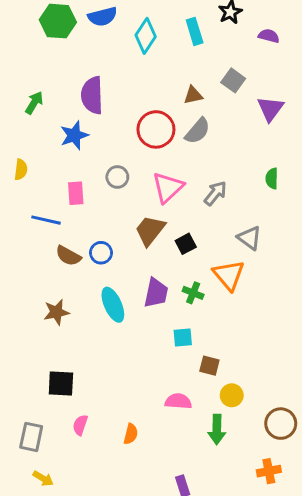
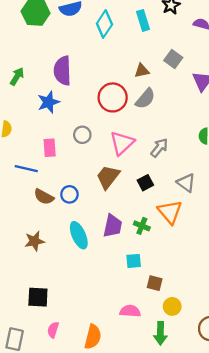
black square: (186, 244) -> (145, 183), moved
orange semicircle: (131, 434) -> (93, 337), size x1.5

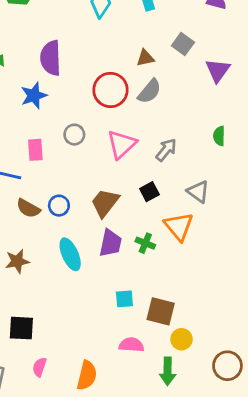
brown trapezoid: (108, 177) -> (105, 203), moved
cyan square: (134, 261) -> (124, 299), moved
brown square: (155, 283) -> (161, 311), size x1.5

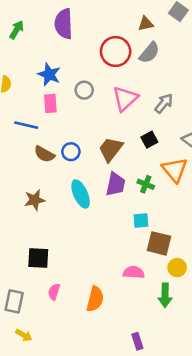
blue star: (34, 96) -> (49, 74), moved, turned -30
cyan square: (124, 299) -> (141, 220), moved

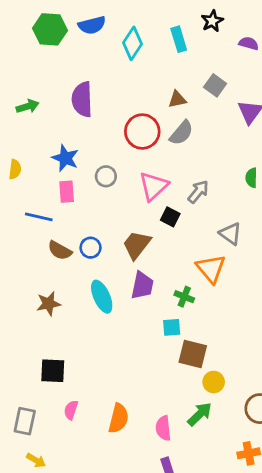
green arrow: (17, 30) -> (28, 106), turned 42
black square: (149, 140) -> (170, 217), moved, turned -35
green cross: (146, 184) -> (184, 297), moved
pink semicircle: (134, 272) -> (163, 428), moved, turned -100
green arrow: (165, 295) -> (200, 414), turned -135

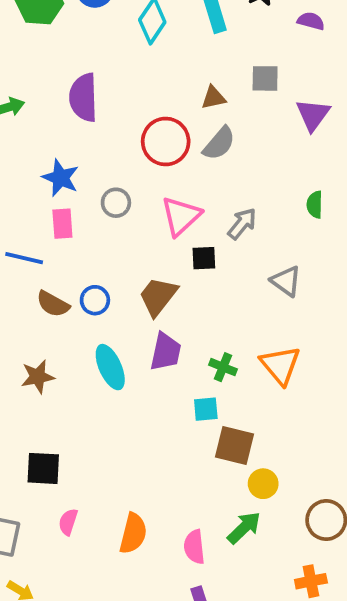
gray square: (215, 85) -> (265, 78), turned -35
black square: (170, 217) -> (204, 258), turned -30
orange triangle: (211, 269) -> (280, 365), moved

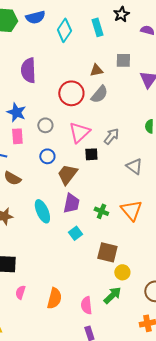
blue circle: (95, 300) -> (47, 156), moved
cyan square: (206, 409) -> (75, 233), moved, turned -32

